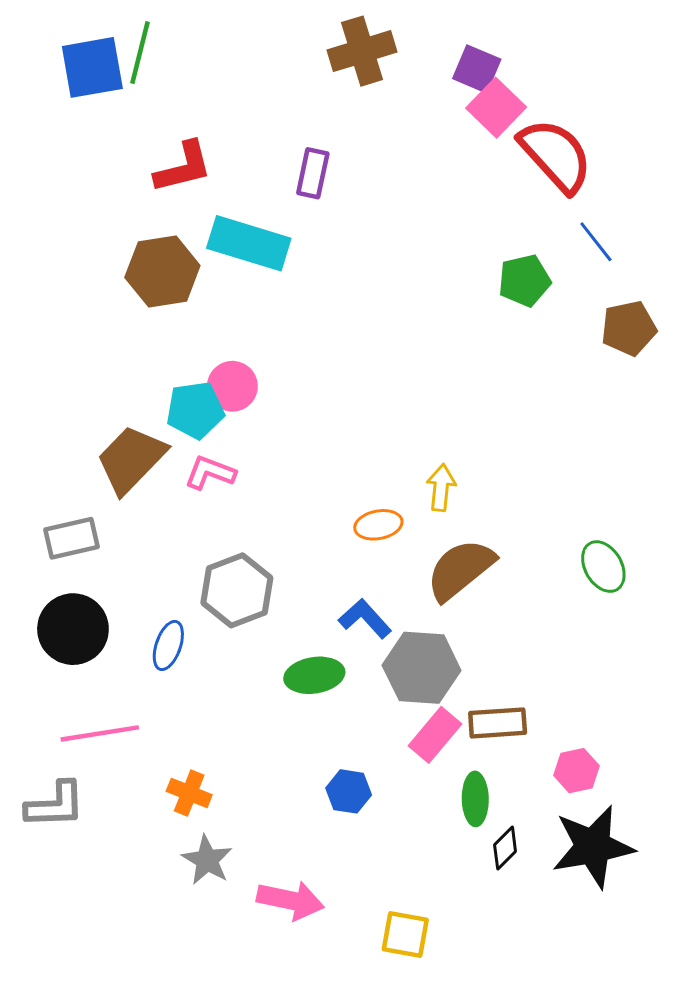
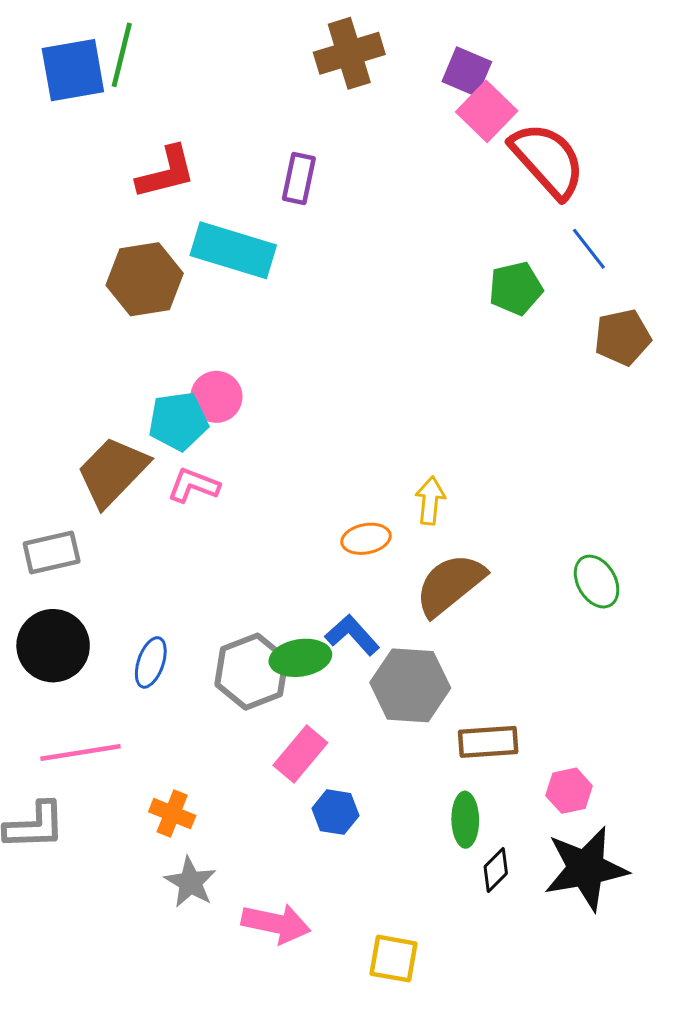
gray hexagon: (237, 590) -> (252, 672), moved
green ellipse: (314, 675) -> (300, 658), moved
pink rectangle: (435, 735) -> (300, 754), moved

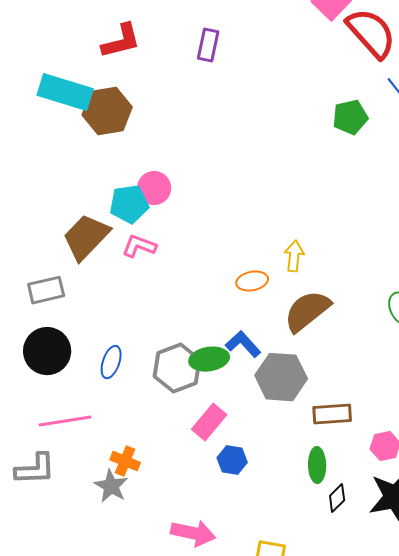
cyan rectangle: (233, 250) -> (65, 92), moved
gray star: (190, 882) -> (111, 486), moved

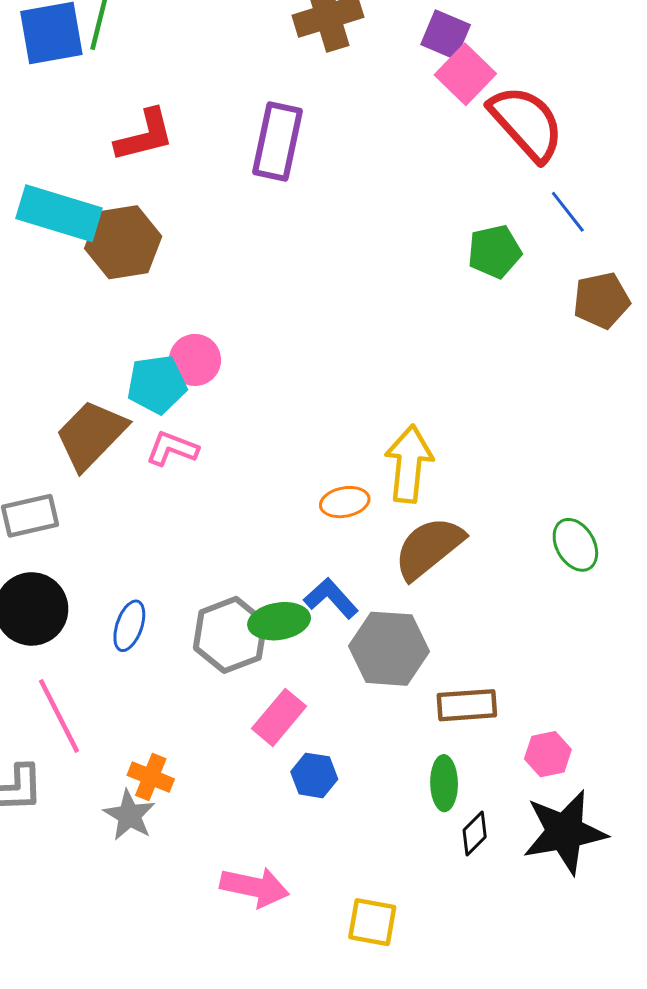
purple rectangle: (208, 45) -> (278, 141), size x1.5
yellow arrow: (294, 256) -> (409, 464), size x1.6
pink line: (65, 421) -> (59, 716), turned 72

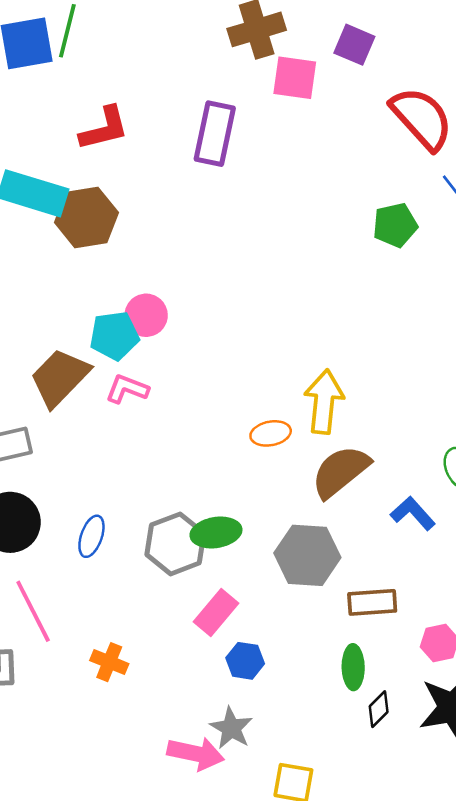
pink square: (465, 74) -> (295, 78), moved, turned -36
blue L-shape: (331, 598) -> (413, 513), moved
gray star: (129, 815) -> (231, 728), moved

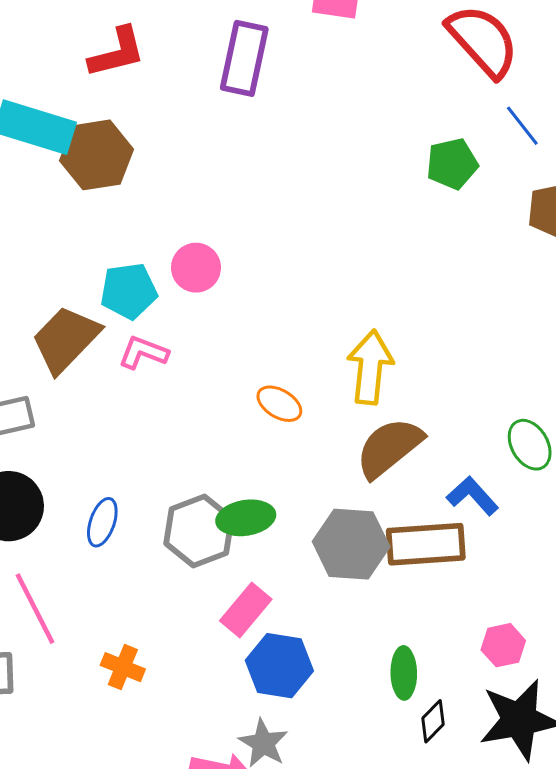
pink circle: (146, 315) -> (196, 268), moved
orange ellipse: (271, 433) -> (279, 404), moved, turned 42
brown rectangle: (372, 602) -> (426, 544), moved, size x1.4
blue hexagon: (245, 661) -> (279, 666), size x1.5

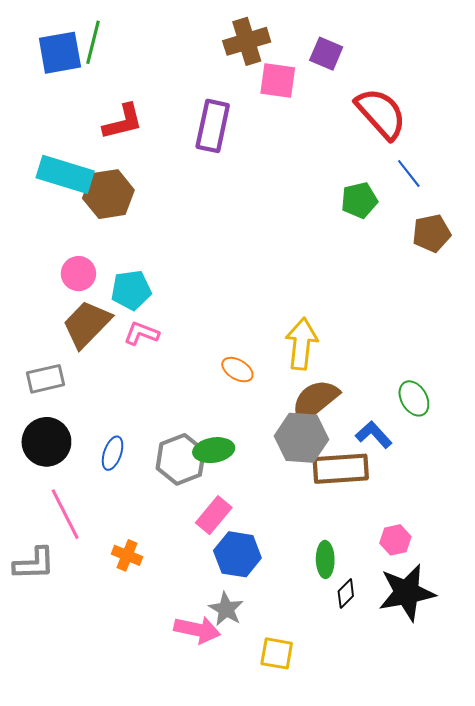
pink circle: (196, 268) -> (78, 274), moved
gray hexagon: (351, 544) -> (301, 438), moved

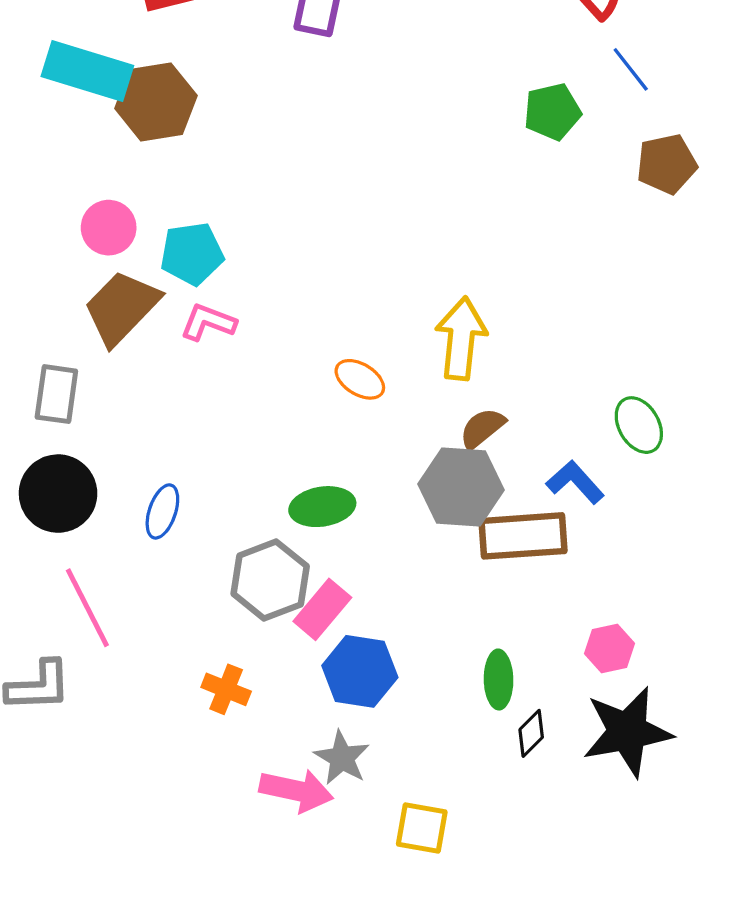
gray rectangle: (45, 379) -> (56, 394), turned -69
brown semicircle: (315, 401) -> (482, 428), size x0.6
gray hexagon: (181, 459) -> (270, 580), moved
orange cross: (127, 555) -> (226, 689), moved

